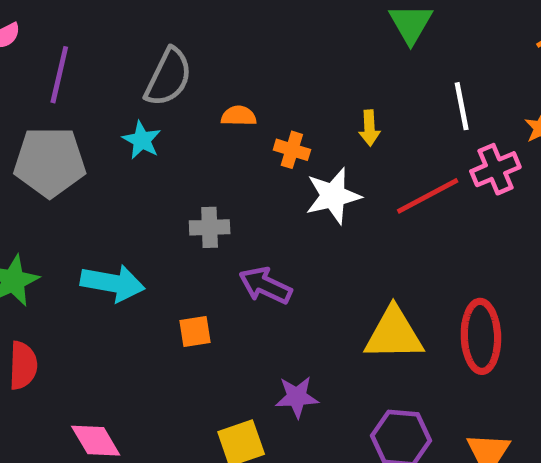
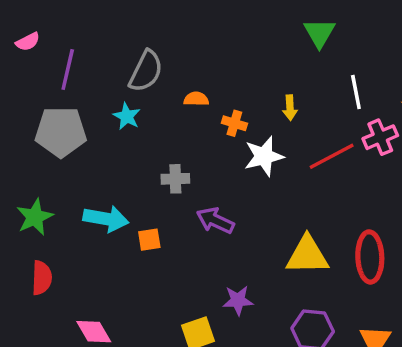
orange square: (195, 332) -> (149, 240), moved

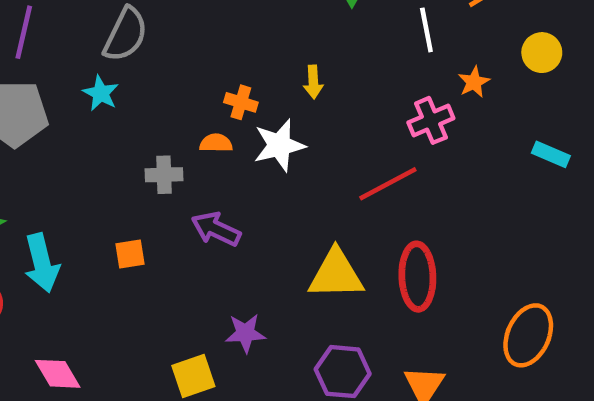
white line: (356, 92) -> (426, 30), moved
orange semicircle: (196, 99) -> (216, 143), moved
red line: (332, 156) -> (388, 184), moved
cyan arrow: (106, 219) -> (42, 263), moved, turned 66

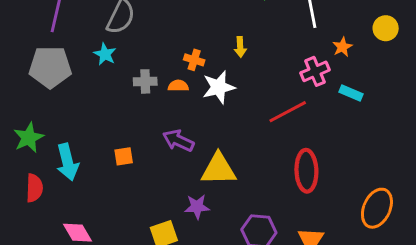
cyan rectangle: (551, 154) -> (351, 93), moved
gray cross: (164, 175) -> (145, 81), moved
yellow triangle: (336, 274) -> (219, 169), moved

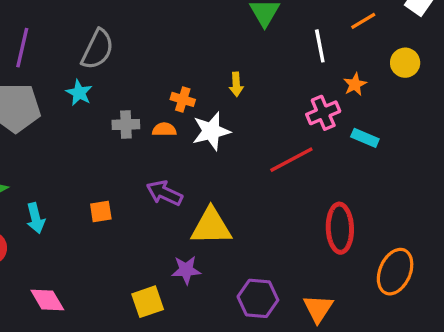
cyan arrow: (67, 162) -> (36, 218), size x0.7
red ellipse: (306, 171) -> (340, 228), moved

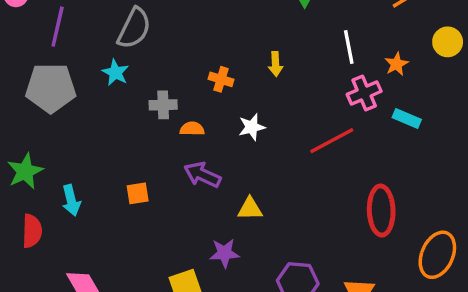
white line: (320, 46) -> (349, 47), moved
orange semicircle: (164, 130) -> (192, 129), moved
white star: (211, 131) -> (252, 127), moved, size x0.7
yellow triangle: (211, 226) -> (250, 209), size x0.6

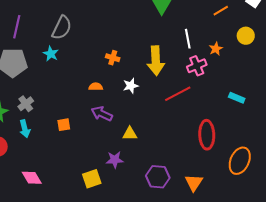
yellow arrow: (276, 64) -> (156, 61), moved, size x2.0
gray cross: (163, 105) -> (26, 104), moved, turned -35
cyan rectangle: (407, 119) -> (237, 98), moved

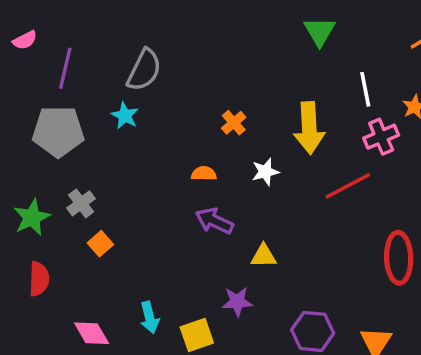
orange cross: (113, 58) -> (234, 123), turned 32
orange square: (64, 125) -> (100, 244), moved, turned -32
cyan arrow: (25, 129) -> (149, 317), moved

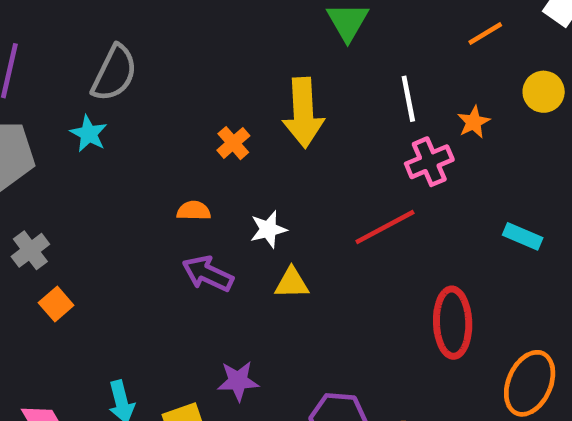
yellow arrow: (309, 128) -> (303, 113), moved
white star: (265, 172) -> (268, 229), moved
yellow triangle: (264, 256) -> (292, 283), moved

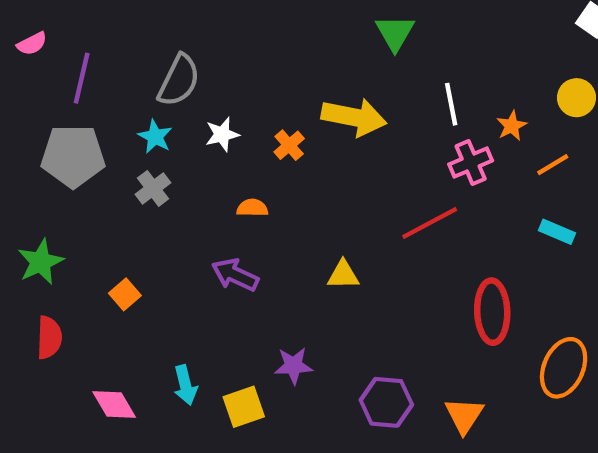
orange line: (485, 33) -> (553, 165), moved
yellow arrow: (303, 113) -> (354, 117), turned -76
white star: (268, 229) -> (222, 134), moved
gray cross: (30, 250) -> (153, 188), moved
purple arrow: (208, 274) -> (235, 275), moved

